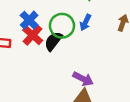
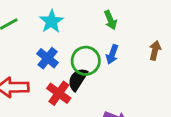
red cross: (33, 35) -> (59, 93), moved

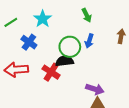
blue cross: (48, 58) -> (29, 42), moved
black semicircle: (78, 79) -> (64, 61), turned 54

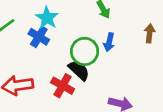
blue cross: (29, 42) -> (39, 37), moved
black semicircle: (64, 61) -> (79, 70), turned 54

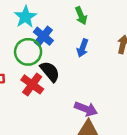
blue cross: (39, 37) -> (43, 36), moved
green circle: (85, 51) -> (28, 52), moved

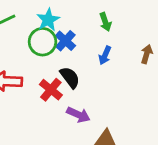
green circle: (28, 52) -> (43, 42), moved
purple arrow: (86, 109) -> (78, 115), moved

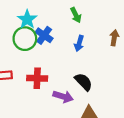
black semicircle: (70, 77) -> (84, 82), moved
red cross: (51, 90) -> (37, 78), turned -30

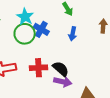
black semicircle: (84, 82) -> (61, 69), moved

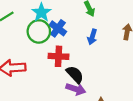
red cross: (38, 68) -> (58, 56), moved

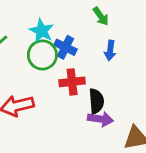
black semicircle: (75, 74) -> (96, 101), turned 48

